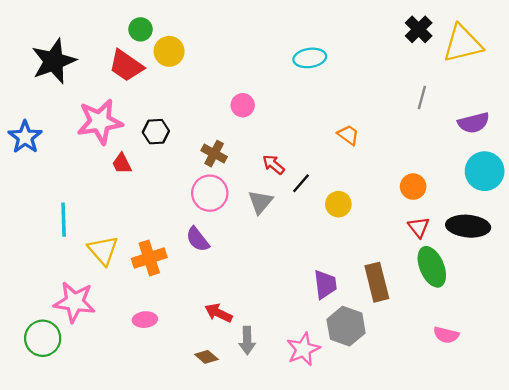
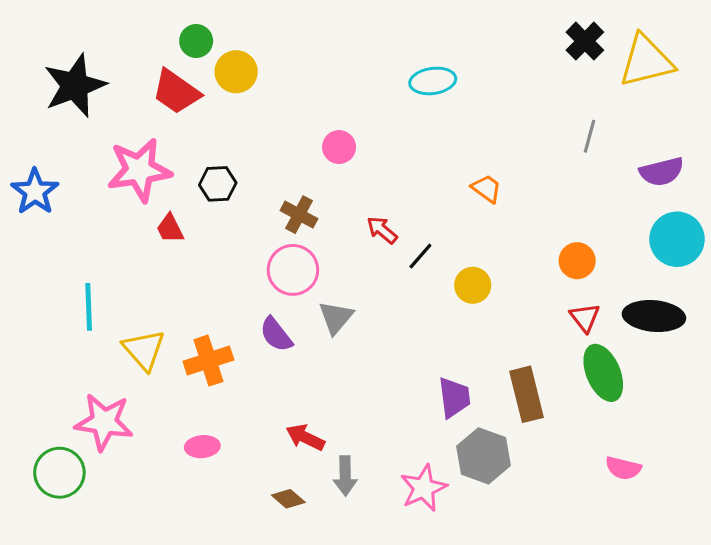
gray triangle: (260, 202) -> (336, 318), moved

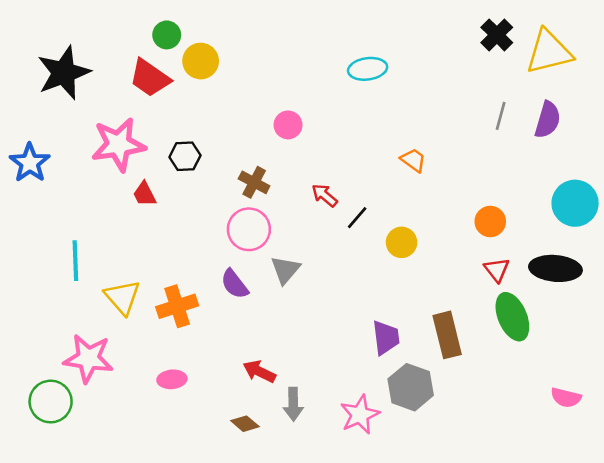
purple semicircle: (662, 172) -> (548, 120), moved, turned -60
pink semicircle: (623, 468) -> (566, 398), moved

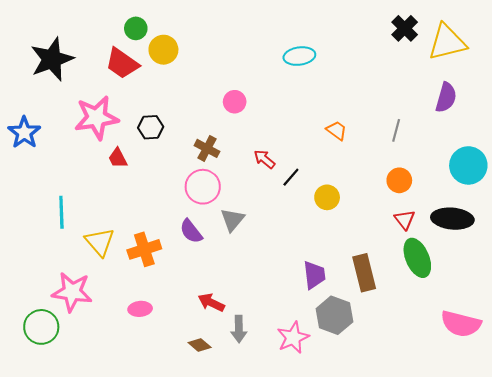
gray line: (501, 116) -> (396, 130), moved
pink semicircle: (566, 398) -> (461, 324), size x1.6

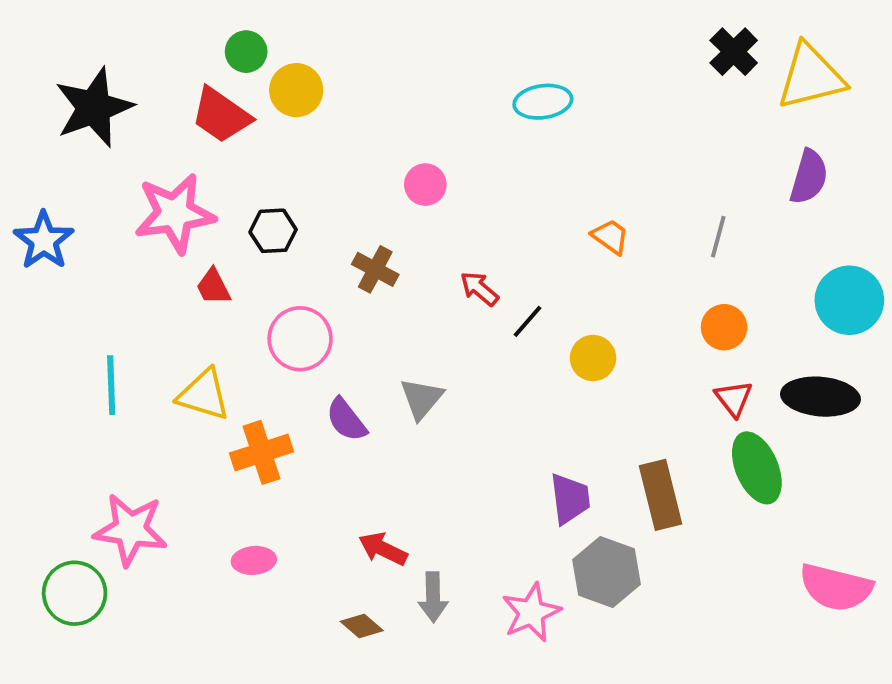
pink circle: (203, 187) -> (300, 339), moved
yellow triangle: (100, 242) -> (204, 395), moved, turned -32

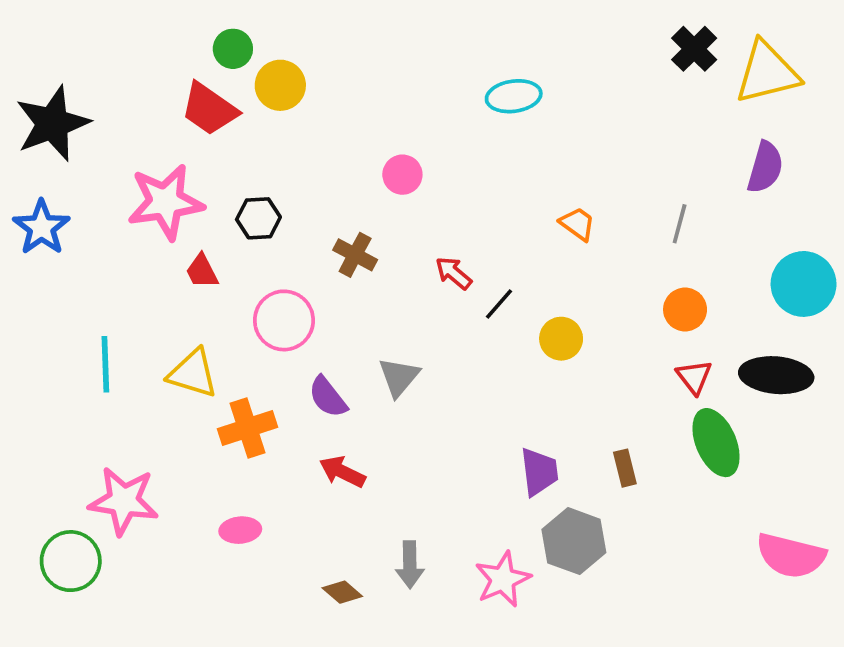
black star: (94, 107) -> (52, 124), moved
brown rectangle: (660, 495) -> (625, 468), size x0.6
red arrow: (383, 549) -> (342, 472), moved

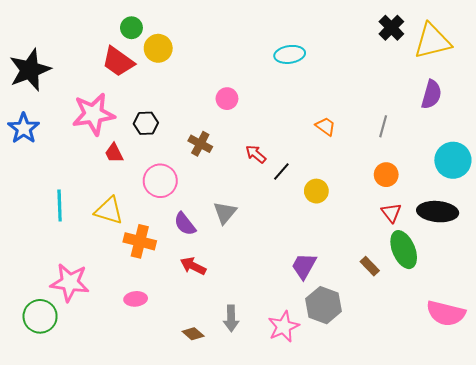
orange cross: (248, 428) -> (140, 241), turned 32
brown rectangle: (625, 468) -> (370, 266), moved, turned -30
purple trapezoid: (539, 472) -> (304, 266), turned -144

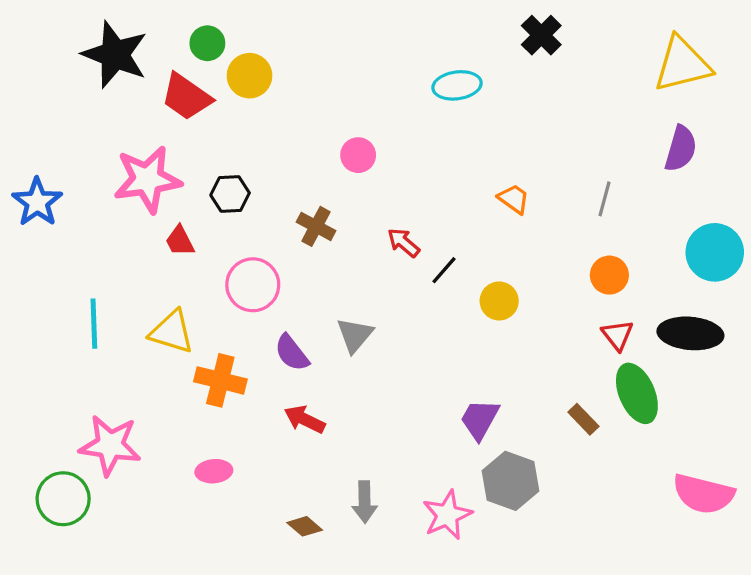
black cross: (391, 28) -> (541, 35), moved
black star: (30, 70) -> (115, 55), moved, turned -30

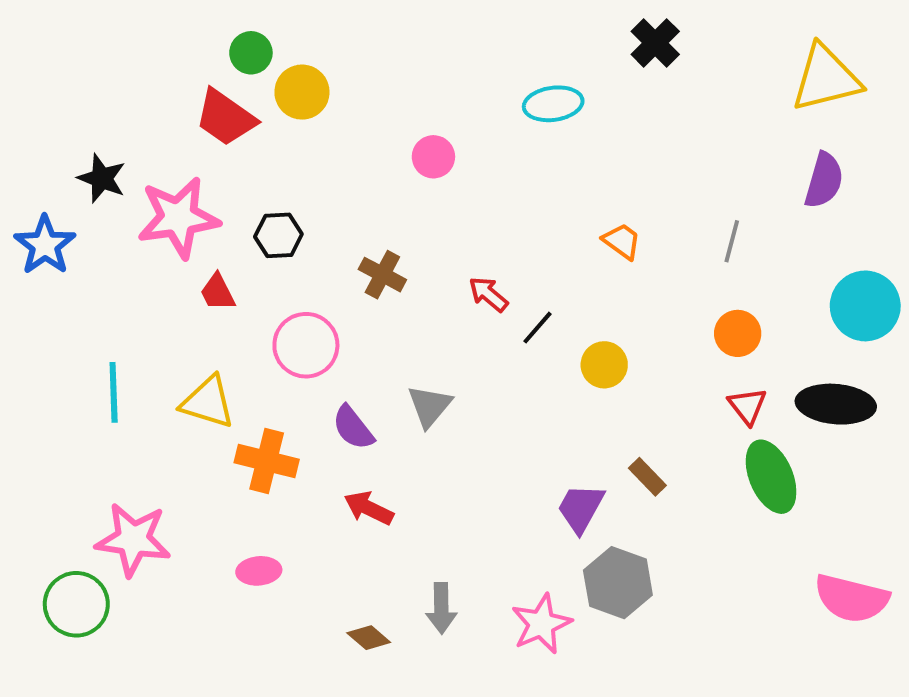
black star: (115, 55) -> (102, 178), moved, size x0.6
pink circle: (358, 155) -> (433, 157), moved
brown rectangle: (583, 419) -> (647, 477), moved

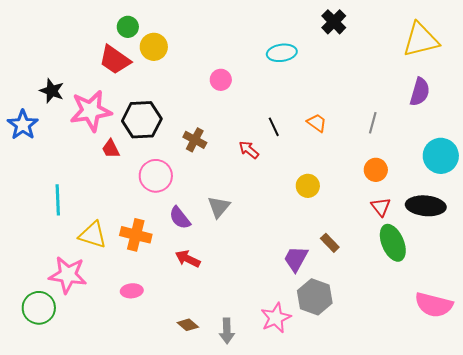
black hexagon: (278, 235) -> (142, 120), size x1.6
black line: (537, 328) -> (274, 127), moved, turned -66
yellow triangle: (208, 402) -> (93, 235), moved
gray arrow: (441, 608) -> (227, 331), moved

